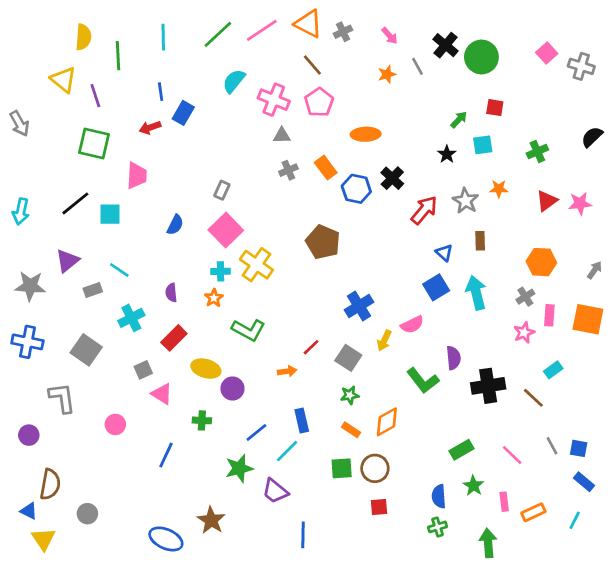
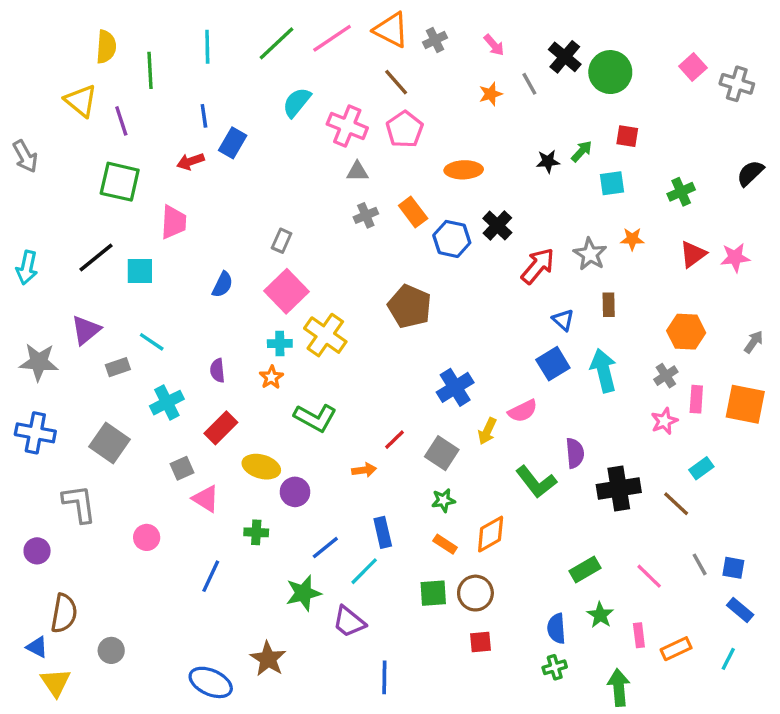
black star: (447, 154) -> (548, 161), moved, turned 30

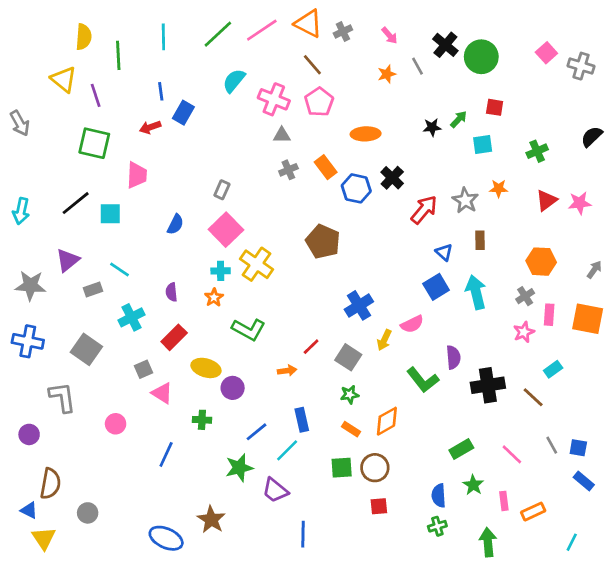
cyan line: (728, 659) -> (572, 542), moved

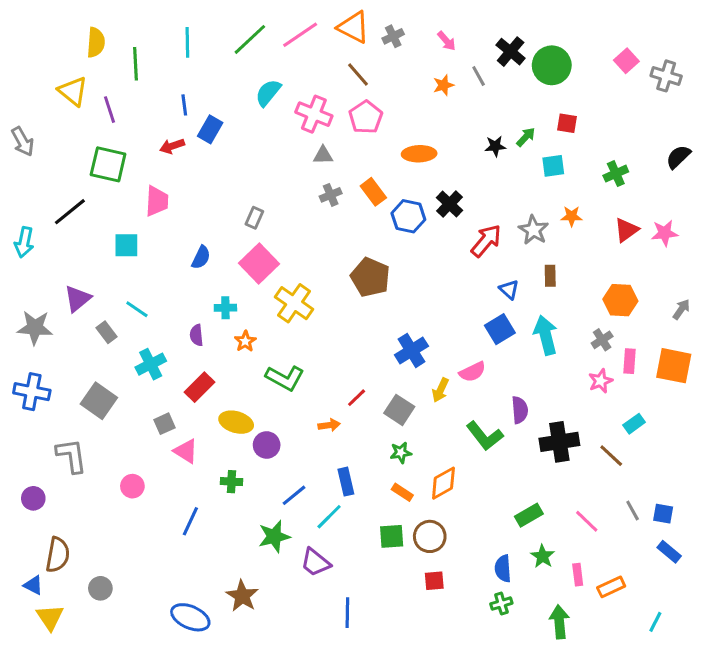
black line: (76, 203) -> (70, 212), moved
cyan cross: (221, 271) -> (225, 308), moved
gray rectangle: (93, 289) -> (106, 332), turned 72

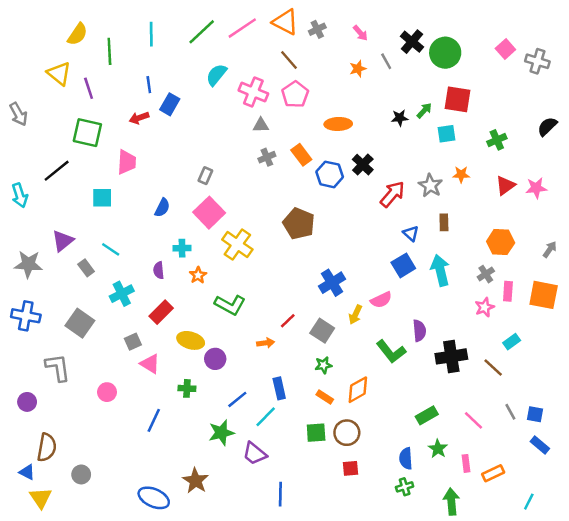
yellow semicircle: (96, 42) -> (77, 34), turned 30
red square: (567, 123) -> (457, 99), size x1.6
cyan arrow: (24, 242) -> (20, 195), turned -30

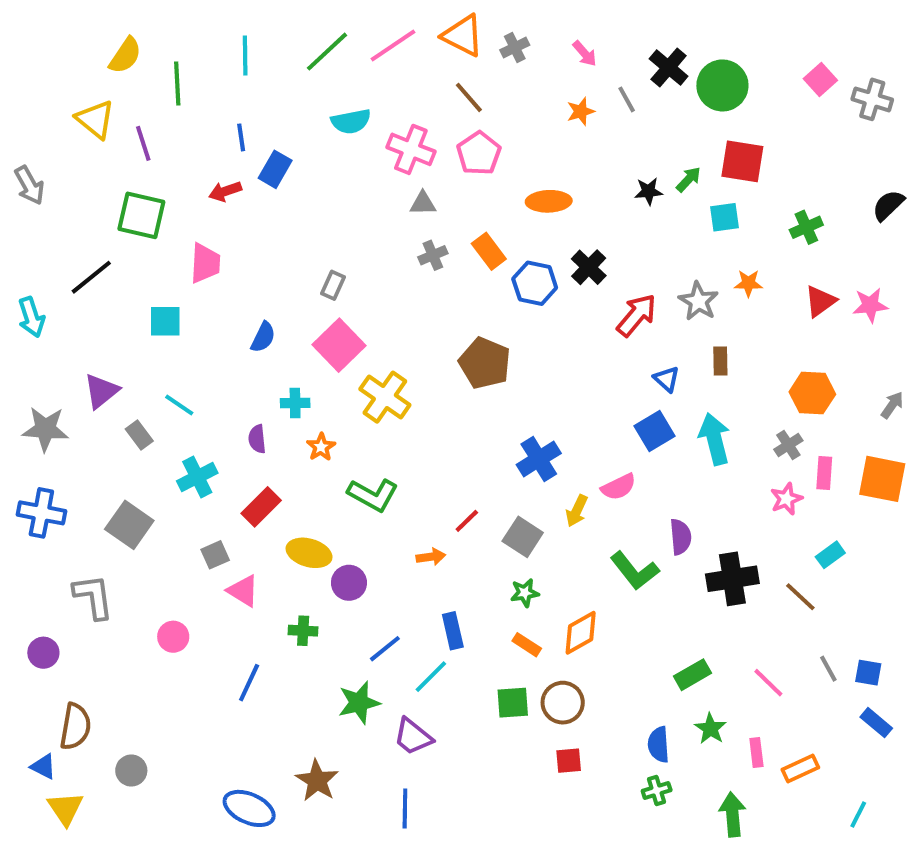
cyan semicircle: (216, 75) -> (351, 121), turned -140
blue line: (280, 494) -> (405, 808), moved

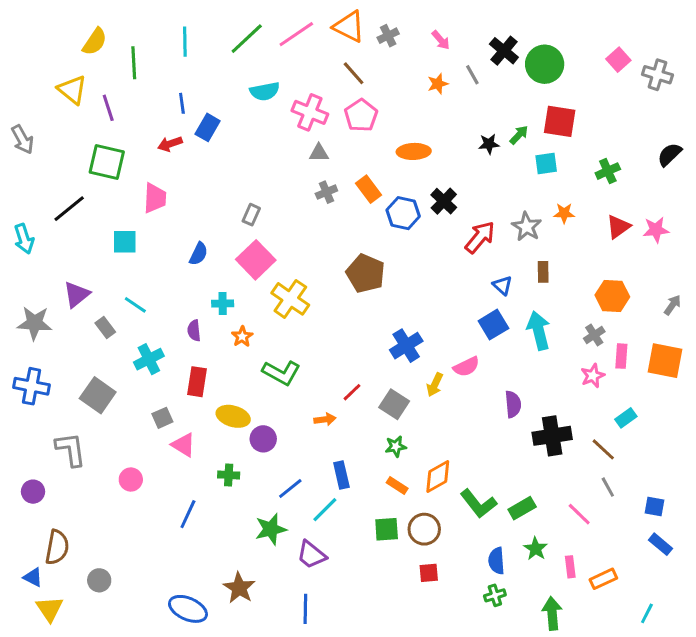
red rectangle: (261, 507) -> (197, 382), turned -36
green L-shape: (635, 571) -> (478, 504), moved
gray line: (828, 669) -> (608, 487), moved

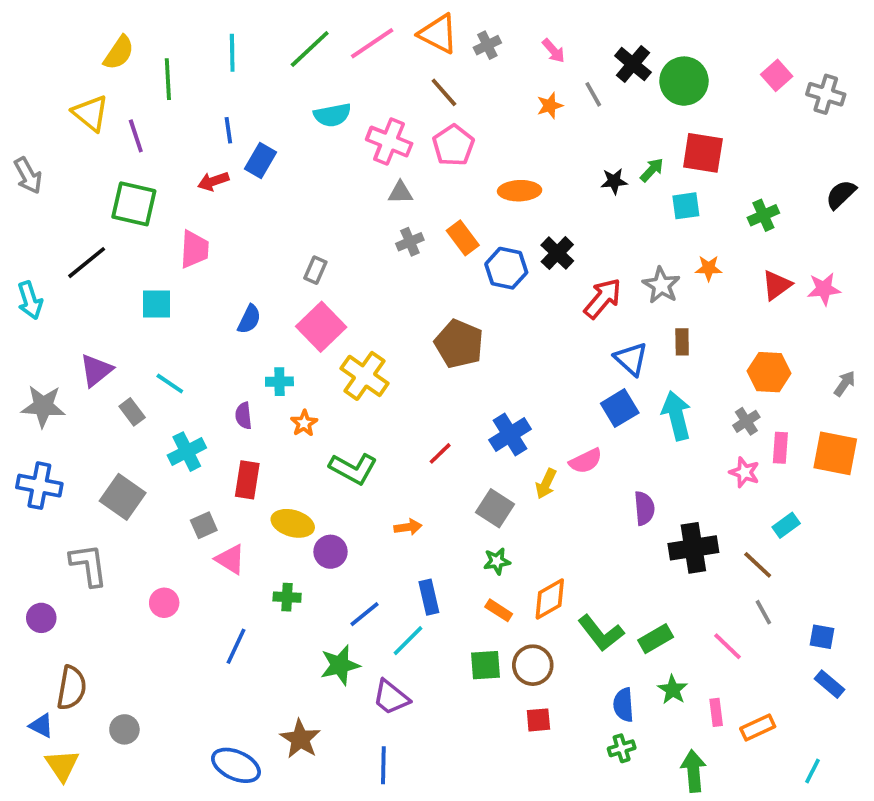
blue triangle: (502, 285) -> (631, 359), size x1.4
pink star: (593, 376) -> (744, 472), turned -30
red line: (352, 392) -> (440, 453), moved

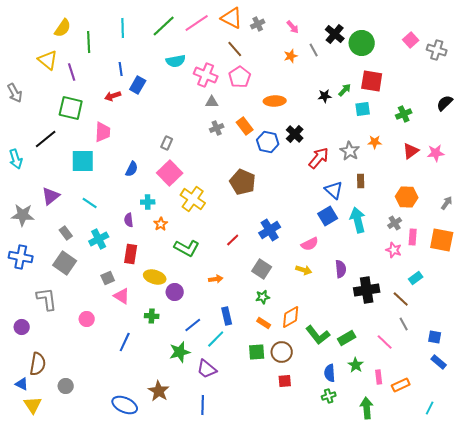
cyan square: (157, 304) -> (83, 161), size x1.4
gray rectangle: (132, 412) -> (66, 233), moved
yellow arrow: (546, 484) -> (304, 270), moved, turned -98

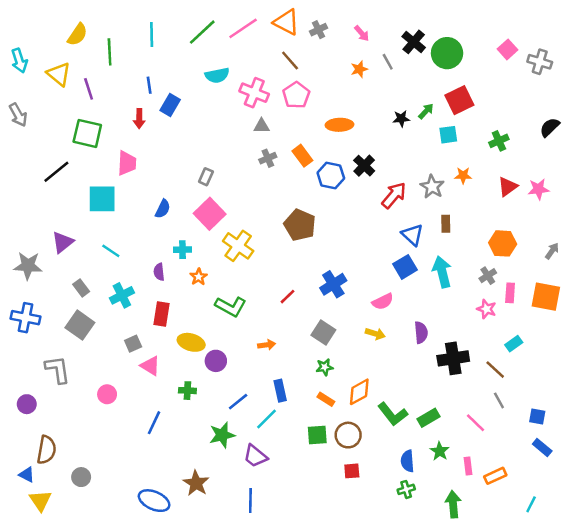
red square: (372, 81) -> (459, 100), turned -35
red arrow: (113, 96) -> (139, 119), turned -70
cyan arrow: (16, 159) -> (19, 61), moved

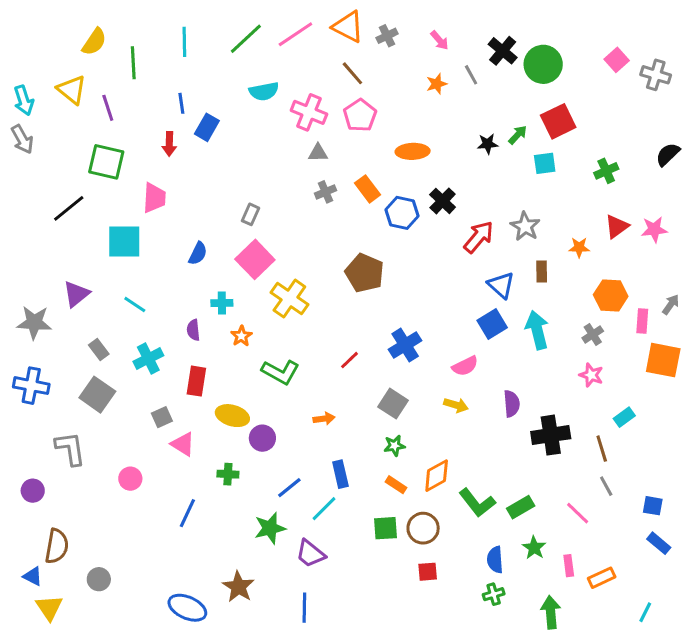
cyan arrow: (19, 61) -> (24, 100), moved
orange star: (463, 175) -> (579, 247), moved
pink rectangle: (510, 293) -> (642, 321), moved
brown line: (495, 370) -> (602, 449), turned 30

